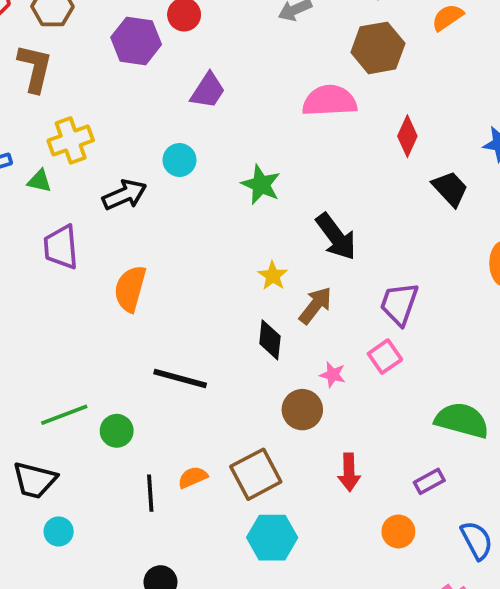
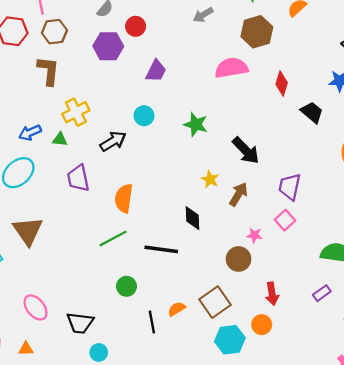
black diamond: (270, 340) -> (193, 218), moved
green line: (64, 415) -> (113, 238), moved
orange circle: (398, 531) -> (262, 325), moved

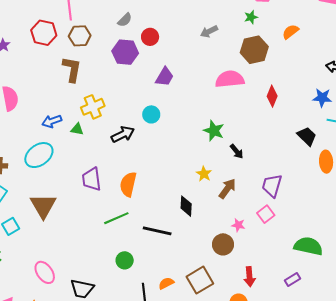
black trapezoid: (312, 112) -> (307, 136), moved
green star: (196, 124) -> (214, 131), moved
black arrow: (246, 151) -> (237, 151), size x0.6
purple trapezoid: (78, 178) -> (92, 179), moved

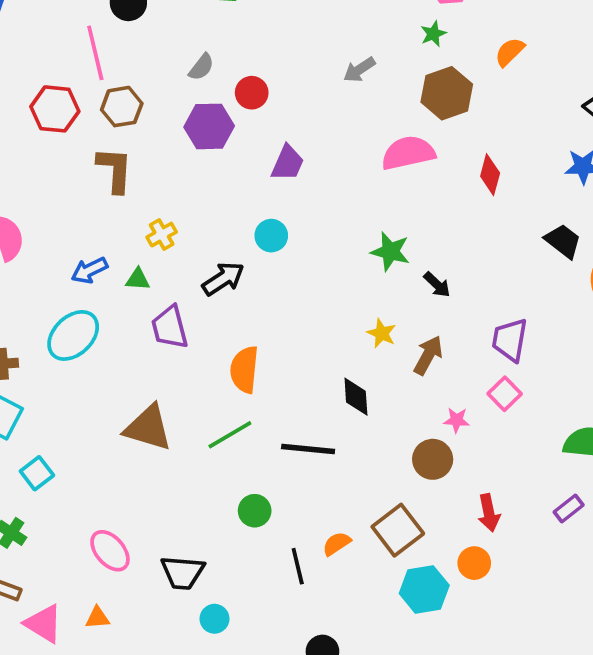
yellow cross: (93, 107) -> (162, 235), size x0.7
purple trapezoid: (92, 179) -> (170, 327), moved
brown triangle: (43, 206) -> (148, 428), moved, turned -36

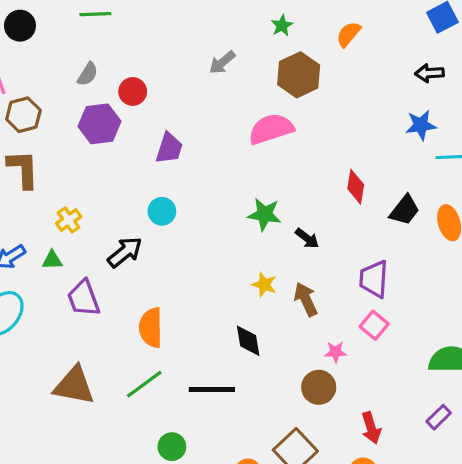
red diamond: (490, 175) -> (356, 187), moved
black trapezoid: (563, 241) -> (405, 210), moved, turned 96
brown arrow: (428, 355) -> (306, 299), turned -48

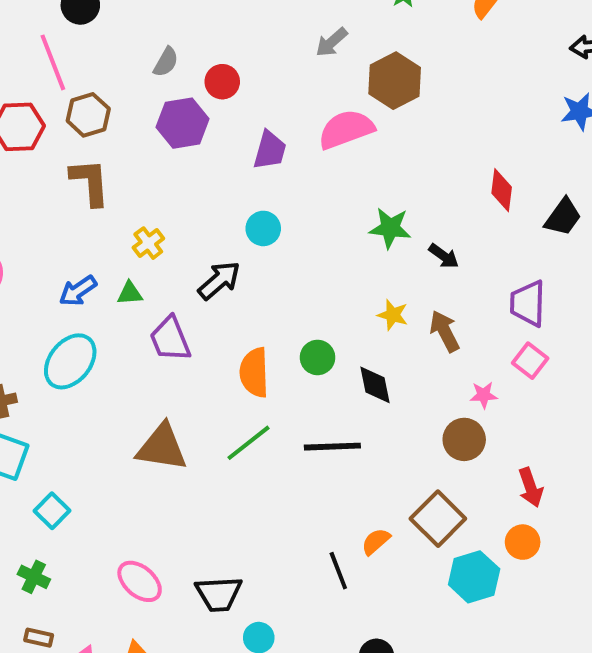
brown hexagon: (299, 75) -> (395, 81), moved
pink semicircle: (271, 129) -> (346, 129), moved
green circle: (172, 447) -> (318, 357), moved

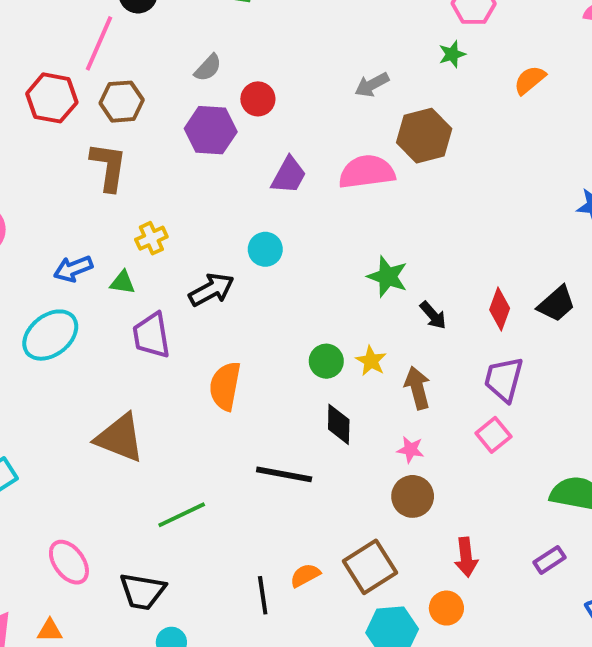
pink line: (53, 62) -> (99, 43), turned 32
red diamond: (502, 190) -> (500, 309), moved
green circle: (318, 357) -> (326, 361), moved
pink star: (484, 395) -> (411, 450), moved
green line: (249, 443) -> (182, 515), moved

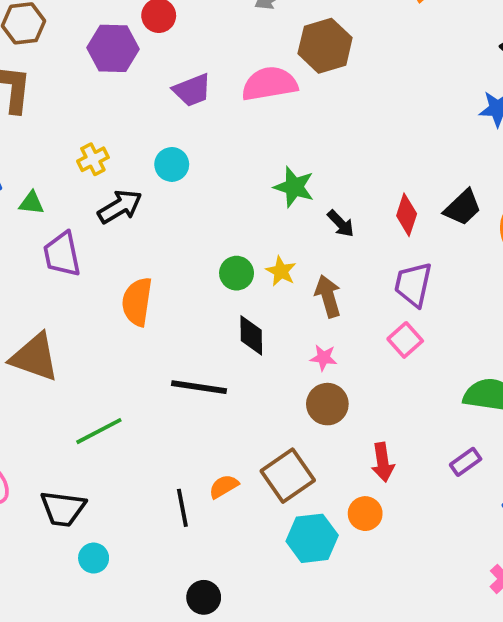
purple trapezoid: (289, 175) -> (192, 90), turned 42
yellow cross: (151, 238) -> (93, 159), moved

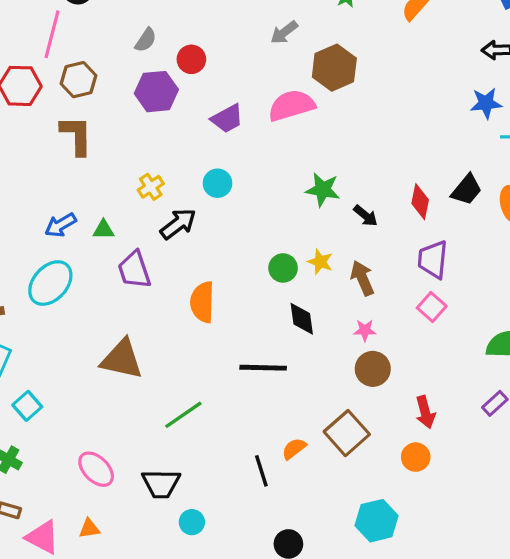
cyan hexagon: (312, 538) -> (377, 521), moved

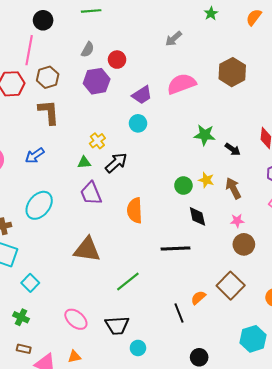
brown hexagon: (334, 68) -> (232, 72), moved
cyan circle: (217, 183) -> (138, 123), moved
blue arrow: (61, 225) -> (35, 155), moved
green triangle: (103, 230) -> (84, 162), moved

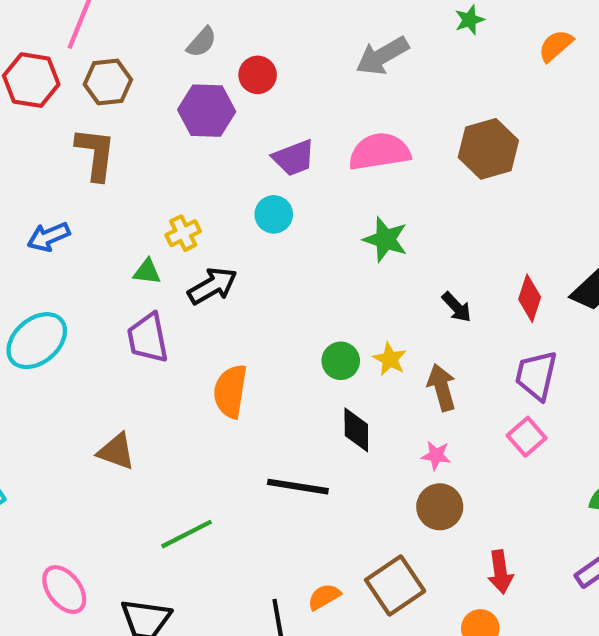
gray arrow: (174, 39) -> (382, 56), size x1.4
green star: (205, 135) -> (385, 239), moved
brown triangle: (87, 250) -> (116, 451), size x0.7

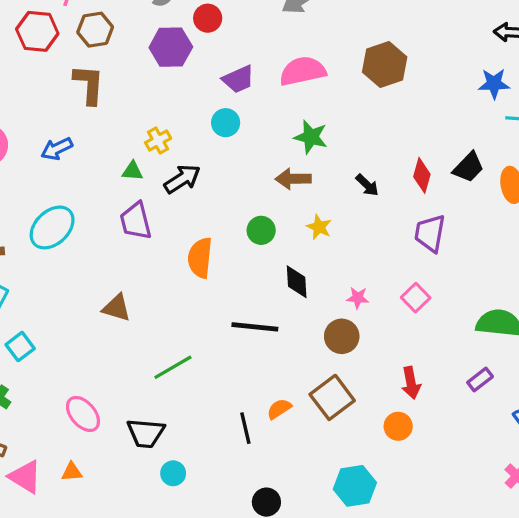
green circle: (341, 361) -> (261, 230), moved
brown arrow: (442, 387) -> (293, 179), moved, turned -72
pink square: (527, 437) -> (416, 298), moved
brown circle: (440, 507) -> (342, 336), moved

